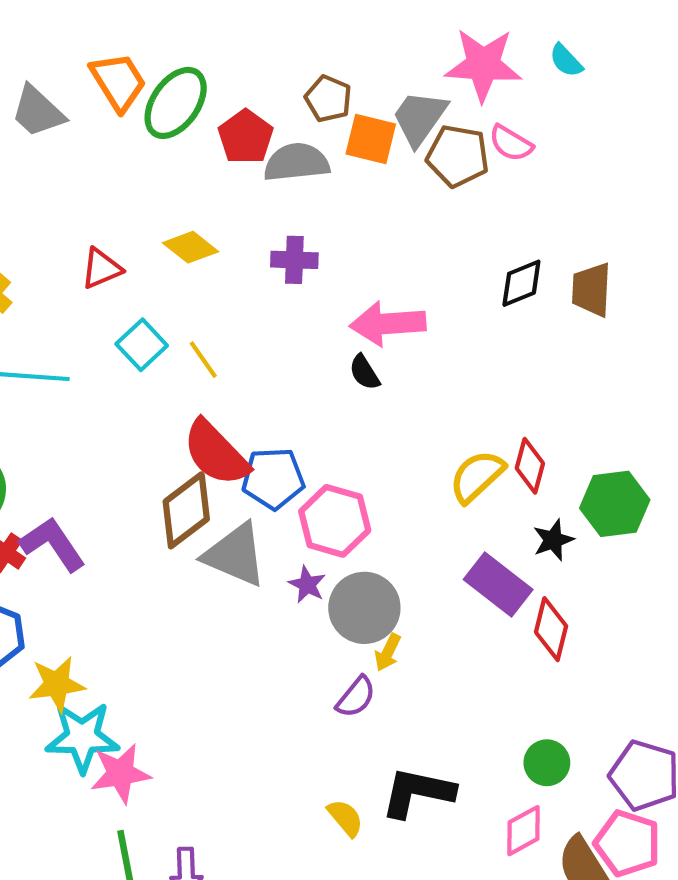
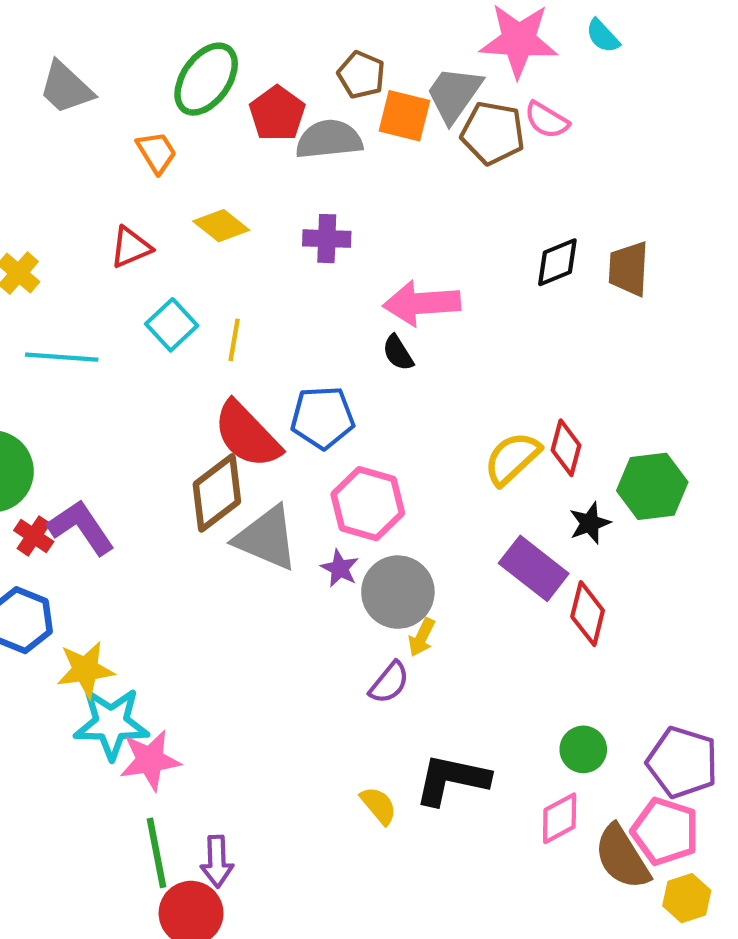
orange trapezoid: (118, 82) -> (157, 152), moved, size x0.7
yellow line: (203, 360) -> (234, 340), turned 45
blue pentagon: (273, 478) -> (322, 417), moved

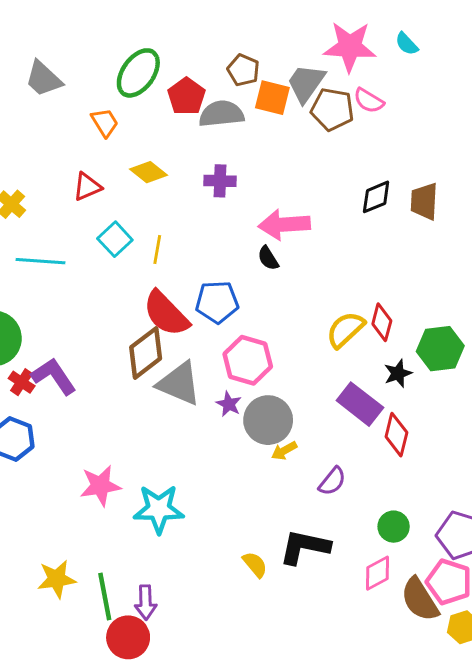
yellow arrow: (422, 637) -> (284, 451), turned 35
yellow star: (85, 670) -> (57, 579), moved
purple semicircle: (389, 683) -> (332, 481), moved
cyan star: (111, 724) -> (159, 509), moved
pink star: (150, 760) -> (100, 486), moved

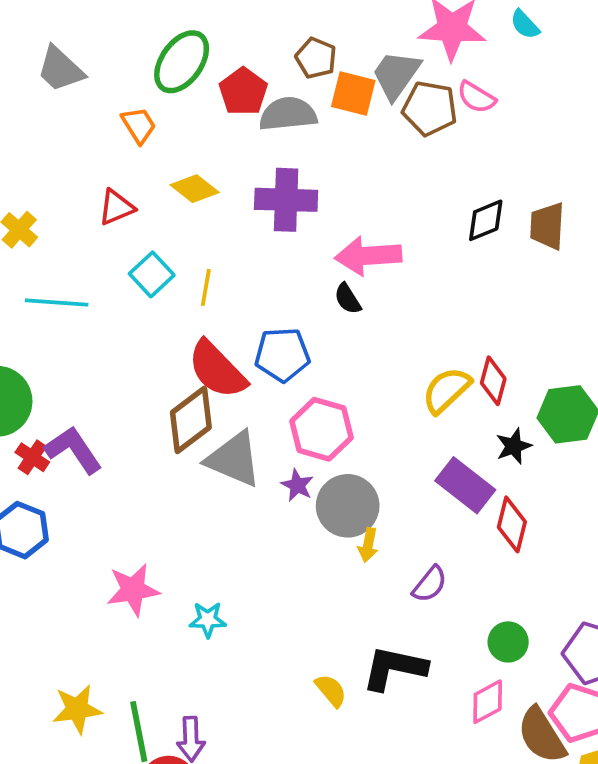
purple cross: (220, 181) -> (286, 200), size x1.5
yellow arrow: (284, 451) -> (368, 545), turned -50
cyan star: (159, 509) -> (208, 620), size x0.6

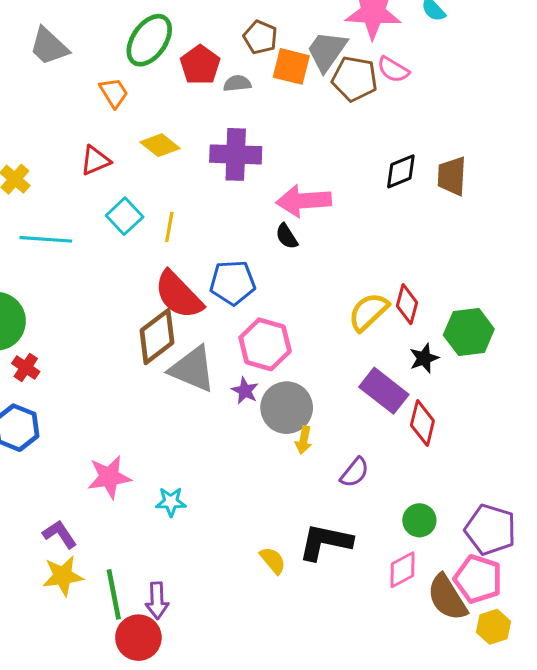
gray semicircle: (288, 114) -> (237, 83), size x0.6
purple L-shape: (73, 450) -> (60, 534), moved, size x0.7

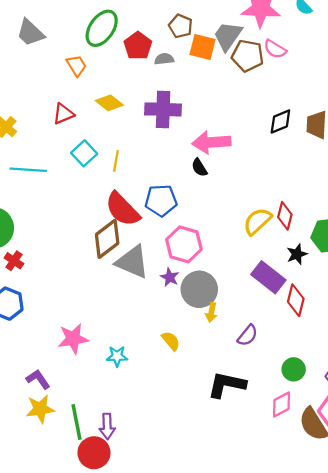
yellow semicircle: (273, 560) -> (171, 341), moved

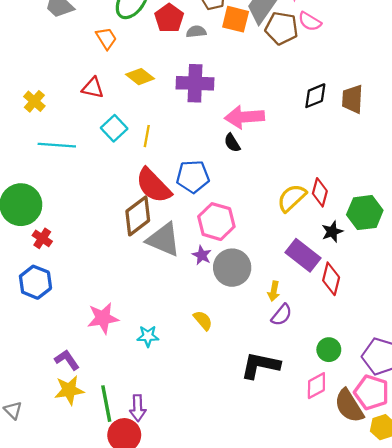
red triangle: (63, 114) -> (93, 88), turned 35
yellow arrow: (211, 312) -> (274, 291), moved

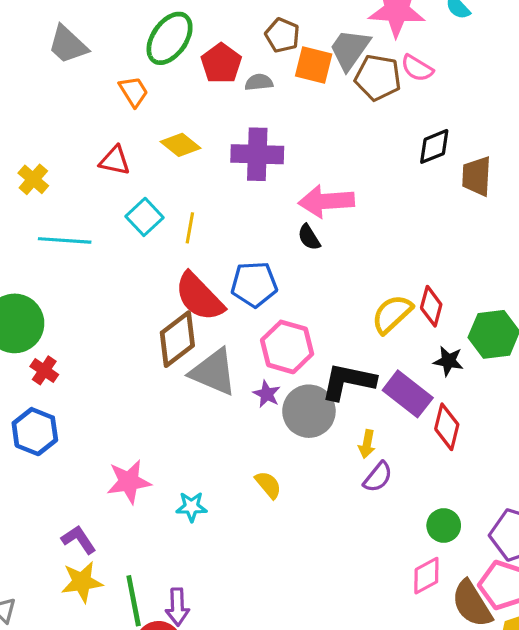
black diamond: (315, 96) -> (434, 146), moved
black star: (332, 232) -> (448, 361), turned 30
black L-shape: (260, 365) -> (348, 381), moved

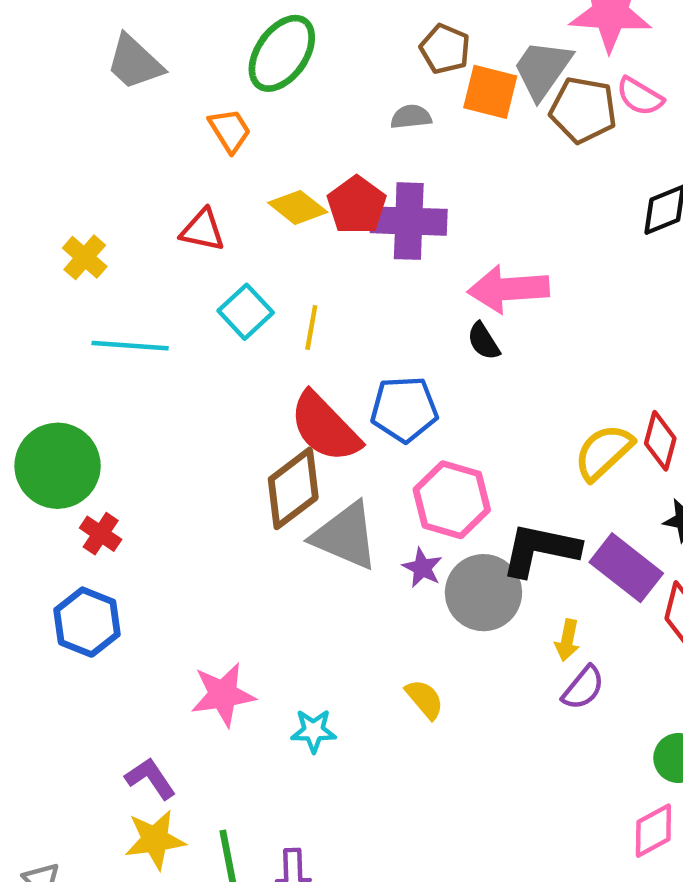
red pentagon: (221, 63) -> (357, 205), moved

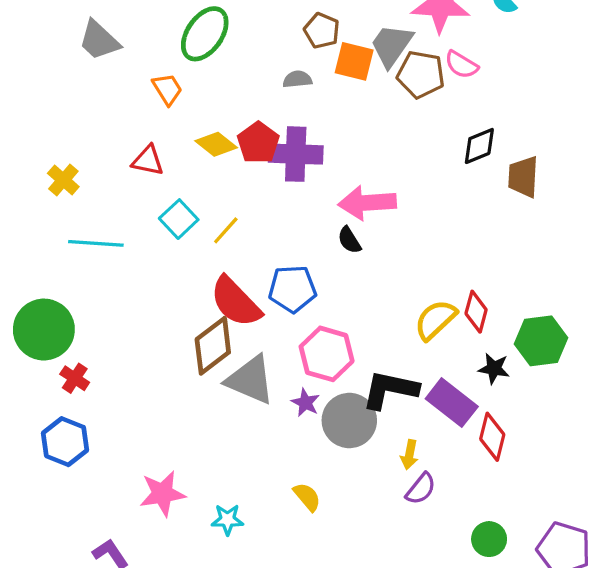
yellow line: (311, 328) -> (226, 230), turned 32

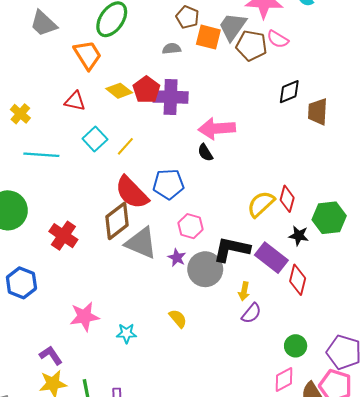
orange trapezoid: (167, 89) -> (88, 55), size x1.4
pink hexagon: (327, 354) -> (191, 226), size x0.7
red cross: (75, 378) -> (63, 236), moved, size x1.5

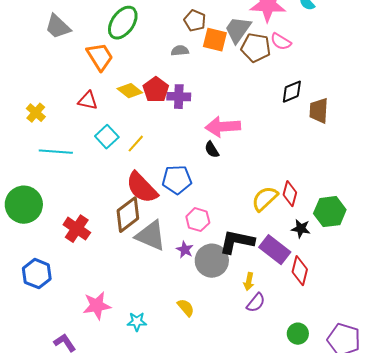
purple cross: (171, 97) -> (179, 97), size x0.7

